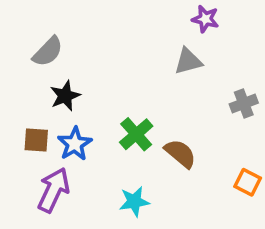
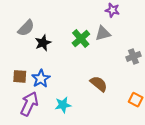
black star: (65, 96) -> (43, 43), moved
green cross: (136, 134) -> (81, 39), moved
cyan star: (134, 201) -> (63, 105), moved

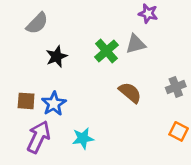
gray semicircle: (26, 28) -> (37, 23), moved
gray cross: (133, 56) -> (176, 87), moved
brown semicircle: (99, 84) -> (130, 93), moved

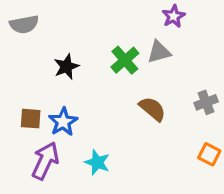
purple star: (148, 14) -> (174, 16), turned 30
gray semicircle: (37, 23) -> (24, 24), moved, turned 35
cyan star: (83, 138) -> (97, 162), turned 30

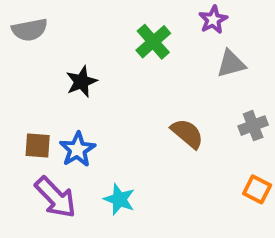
gray triangle: (159, 52) -> (231, 64), moved
green cross: (125, 60) -> (153, 42), moved
purple arrow: (45, 161) -> (56, 197), turned 111

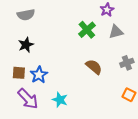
gray semicircle: (30, 30) -> (26, 15), moved
green cross: (153, 42) -> (87, 30), moved
black star: (81, 82) -> (26, 45), moved

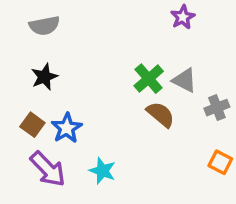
green cross: (87, 30) -> (149, 79), moved
gray triangle: (116, 32) -> (184, 80), moved, turned 42
brown square: (19, 73) -> (32, 125), turned 32

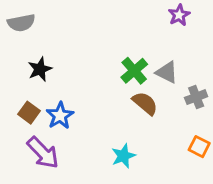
purple star: (183, 17) -> (179, 15), moved
gray semicircle: (44, 26) -> (21, 23), moved
cyan star: (102, 171) -> (123, 156), moved, turned 30

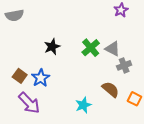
black star: (40, 69) -> (52, 47), moved
gray cross: (196, 97) -> (124, 65), moved
brown semicircle: (145, 103) -> (111, 89), moved

